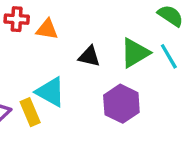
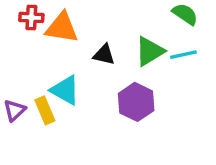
orange triangle: (47, 29) -> (62, 28), size x1.5
cyan line: (169, 56) -> (183, 55), turned -72

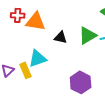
cyan triangle: (65, 90) -> (38, 58), turned -48
purple hexagon: (136, 102) -> (81, 82), moved

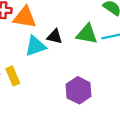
green triangle: (88, 35) -> (87, 34), turned 42
cyan triangle: (38, 58) -> (36, 46), moved

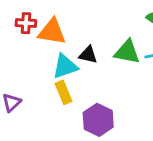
yellow rectangle: (13, 76) -> (64, 92), moved
purple hexagon: (79, 90) -> (98, 120), moved

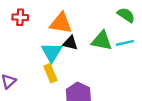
orange triangle: (52, 32) -> (61, 23), moved
cyan triangle: (65, 66) -> (52, 52), turned -40

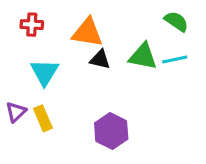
cyan triangle: (52, 52) -> (44, 72), moved
yellow rectangle: (50, 73) -> (43, 118), moved

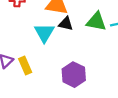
cyan triangle: (44, 72) -> (44, 33), moved

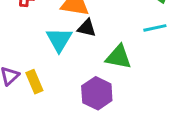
green triangle: (96, 21) -> (119, 57), moved

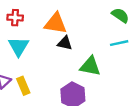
cyan triangle: (59, 40) -> (19, 47), moved

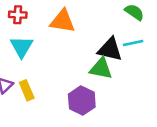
black triangle: (65, 43) -> (110, 49), moved, size x1.5

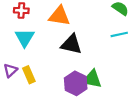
black triangle: (110, 49) -> (71, 44), moved
green triangle: (101, 69) -> (92, 79), moved

